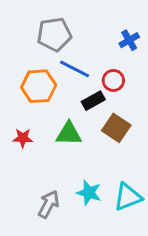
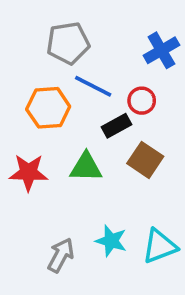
blue cross: (129, 40) -> (161, 50), size x1.4
red star: (23, 138) -> (28, 172), size x1.5

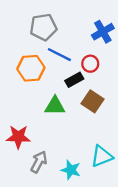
red star: (28, 172) -> (18, 137), moved
cyan star: (111, 241) -> (71, 170), moved

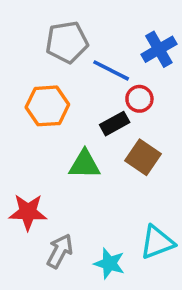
blue line: (59, 55) -> (111, 70), moved

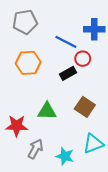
gray pentagon: (67, 42) -> (25, 22), moved
blue cross: (159, 49) -> (94, 29), turned 30
brown square: (143, 157) -> (85, 107), moved
green triangle: (85, 164) -> (47, 111), moved

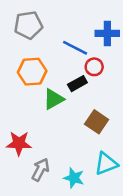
green triangle: (47, 111) -> (54, 99), moved, turned -30

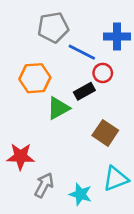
gray pentagon: (28, 25) -> (53, 27), moved

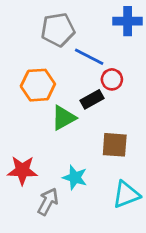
blue cross: (117, 36) -> (128, 21), moved
brown square: (105, 133) -> (115, 145), turned -30
cyan star: (81, 194) -> (75, 177), moved

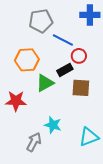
brown square: (115, 145) -> (81, 88), moved
red star: (22, 170) -> (16, 101), moved

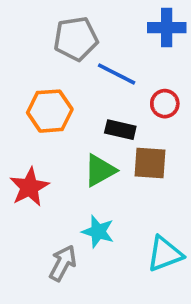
red circle: (79, 56) -> (165, 104), moved
black rectangle: (65, 70) -> (120, 130), turned 42
green triangle: (45, 83) -> (100, 170), moved
red star: (16, 101) -> (29, 187), turned -30

